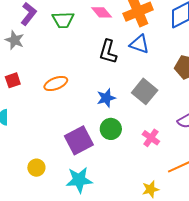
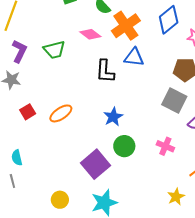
red square: (13, 80) -> (28, 112), moved
gray square: (145, 91) -> (174, 101), moved

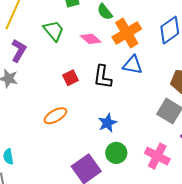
green trapezoid: (54, 50) -> (54, 31), moved, turned -120
red square: (28, 112) -> (71, 78), moved
pink cross: (165, 146) -> (157, 156), size x1.4

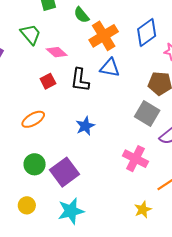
pink diamond: (91, 39) -> (57, 52), moved
green circle: (116, 153) -> (35, 164), moved

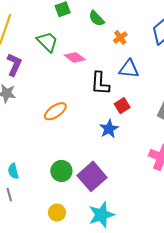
orange cross: (104, 36) -> (120, 37), size x0.5
red square: (48, 81) -> (122, 106), moved
orange ellipse: (33, 119) -> (55, 111), moved

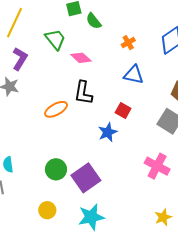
green semicircle: (97, 18) -> (94, 21), moved
black L-shape: (100, 83) -> (83, 93), moved
red square: (122, 106) -> (123, 111), turned -35

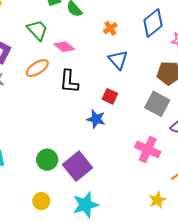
blue triangle: (134, 75) -> (118, 60), turned 40
orange ellipse: (56, 109) -> (37, 68), moved
blue star: (108, 132) -> (96, 119), turned -30

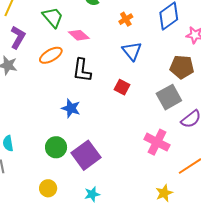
gray square: (157, 104) -> (169, 97), turned 30
blue star: (96, 119) -> (71, 108), moved
cyan star: (86, 205) -> (92, 194), size x0.6

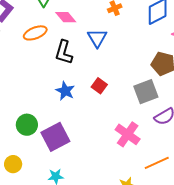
blue triangle: (132, 51) -> (97, 38), moved
red square: (122, 87) -> (99, 86), moved
blue star: (71, 108) -> (65, 91), moved

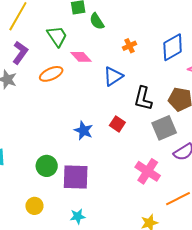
blue triangle: (97, 38) -> (113, 76), turned 30
black L-shape: (64, 52) -> (143, 98), moved
purple square: (55, 137) -> (76, 177), turned 32

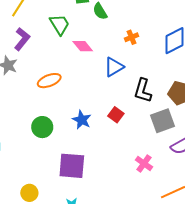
orange ellipse: (51, 74) -> (49, 81), moved
green circle: (47, 166) -> (42, 127), moved
pink cross: (148, 171) -> (144, 163), size x0.7

